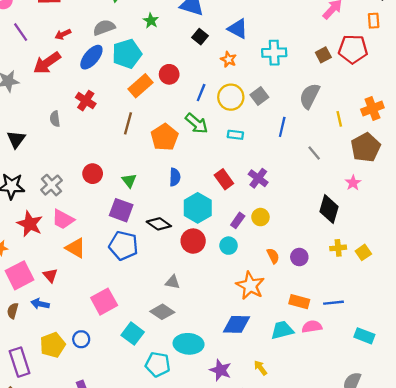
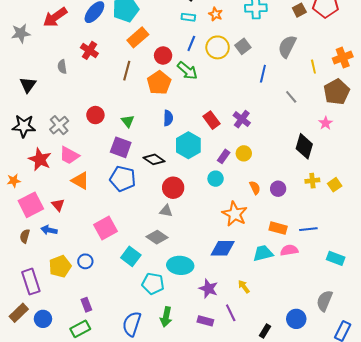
red circle: (169, 74) -> (163, 55), moved
cyan rectangle: (235, 135) -> (188, 17), moved
red circle: (193, 241) -> (173, 188), moved

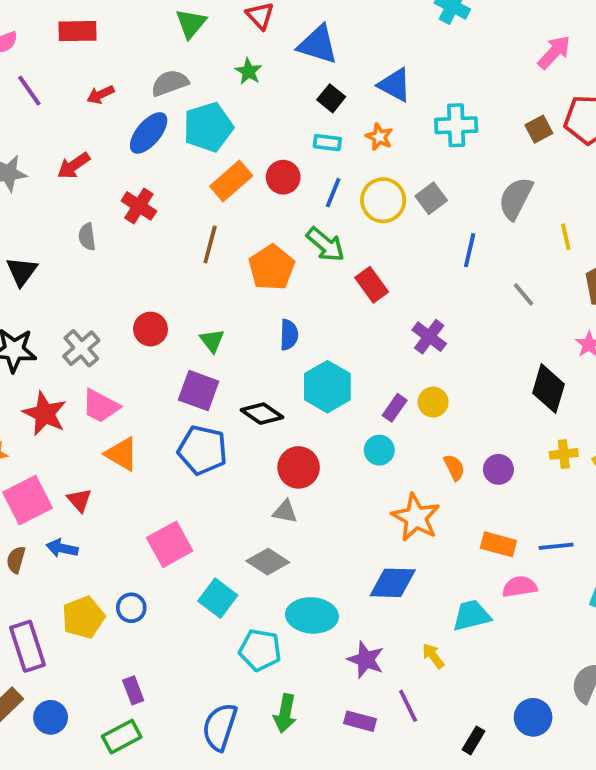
red arrow: (55, 17) -> (74, 166), moved, size x0.7
red circle: (163, 55) -> (283, 177), moved
red rectangle: (211, 120) -> (372, 285), moved
cyan trapezoid: (263, 253) -> (472, 615), moved

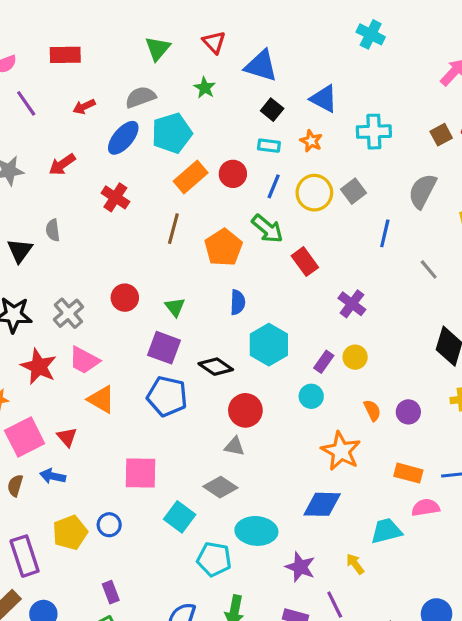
gray semicircle: (87, 237) -> (53, 230), moved
pink square: (170, 544) -> (140, 473), turned 30

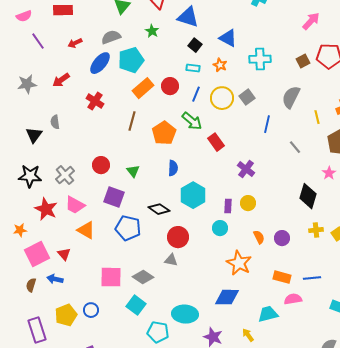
purple square: (164, 348) -> (114, 197), moved
purple rectangle: (324, 362) -> (228, 206), turned -32
gray diamond: (220, 487) -> (143, 277), moved

